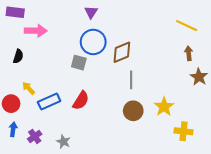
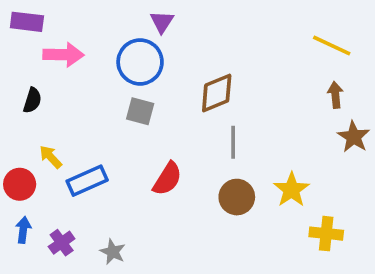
blue circle: (93, 42) -> (140, 62), moved
red semicircle: (81, 100) -> (167, 179), moved

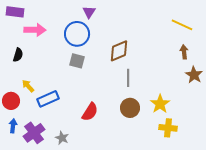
red semicircle: (167, 179) -> (90, 112), moved
yellow cross: (326, 234) -> (168, 128), moved
purple cross: (62, 243) -> (34, 133), size x1.5

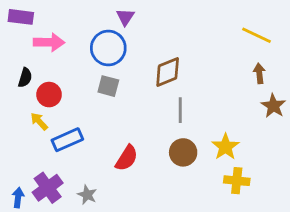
red circle: (11, 101) -> (49, 95), moved
blue arrow: (13, 126) -> (18, 198), moved

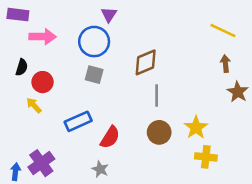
blue rectangle: (67, 140) -> (78, 121), moved
gray star: (87, 195) -> (100, 169), moved

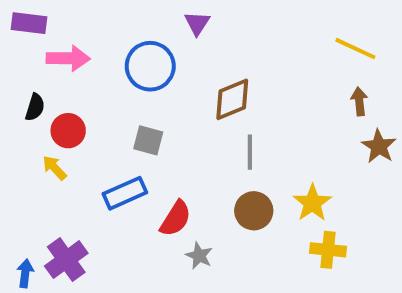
purple triangle: (109, 15) -> (197, 23), moved
gray square: (94, 75) -> (148, 140), moved
gray star: (100, 169) -> (199, 256), moved

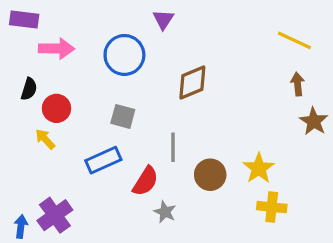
gray line: (250, 152) -> (173, 147), moved

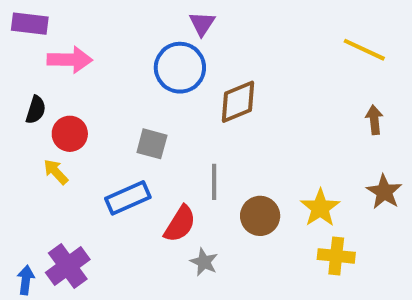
blue circle: (124, 55) -> (180, 68), moved
brown arrow: (298, 84) -> (374, 120), moved
brown star: (314, 121) -> (384, 192), moved

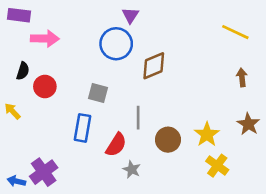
yellow arrow: (56, 172) -> (12, 111), moved
blue rectangle: (128, 198) -> (82, 128), turned -56
yellow cross: (336, 256) -> (217, 166), turned 30
blue arrow: (26, 280) -> (16, 181), turned -84

